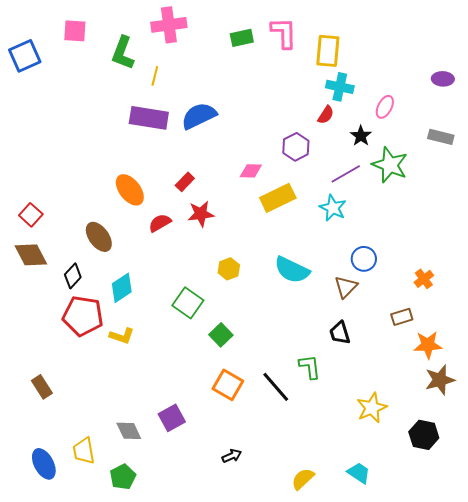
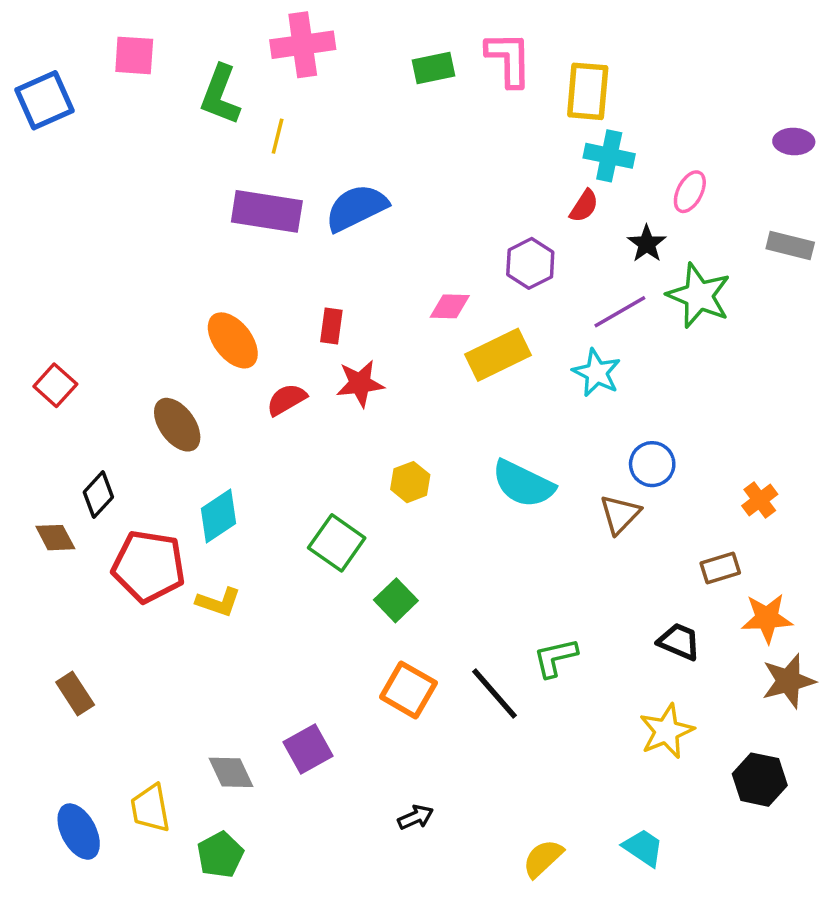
red rectangle: (185, 182) -> (331, 326), turned -36
brown diamond: (31, 255) -> (55, 538), moved, size x0.7
black diamond: (73, 276) -> (98, 495), moved
black trapezoid: (340, 333) -> (679, 642), moved, turned 130
green L-shape: (310, 367) -> (555, 658), turned -96

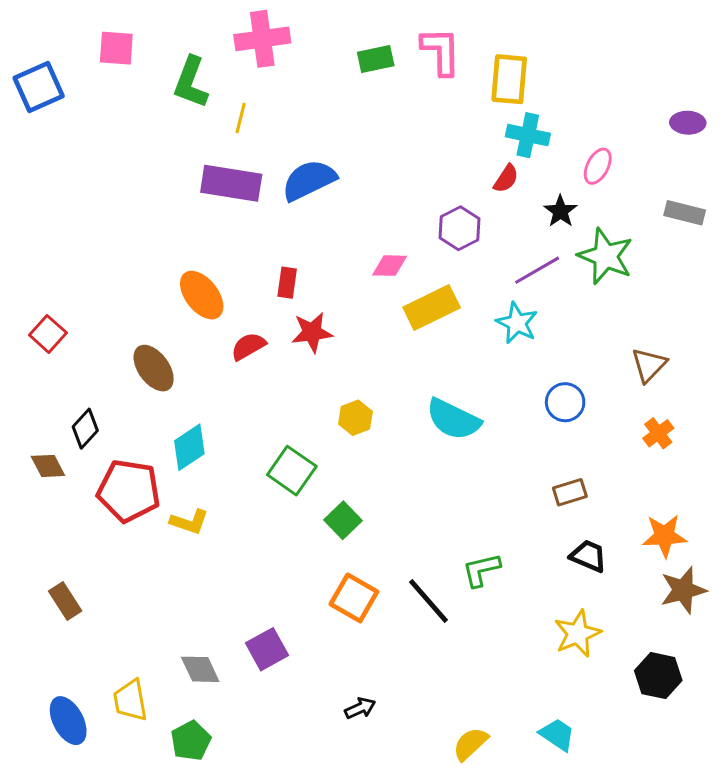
brown triangle: (620, 514) -> (649, 365), moved
brown rectangle: (720, 568) -> (570, 492), moved

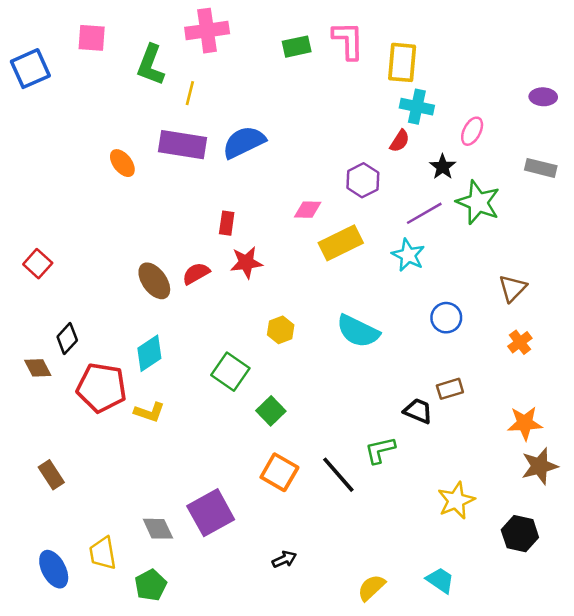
orange ellipse: (202, 295) -> (122, 163), moved, size x0.7
brown ellipse: (154, 368) -> (154, 281), moved
black trapezoid: (588, 556) -> (418, 411), moved
purple square: (267, 649) -> (211, 513), size x1.4

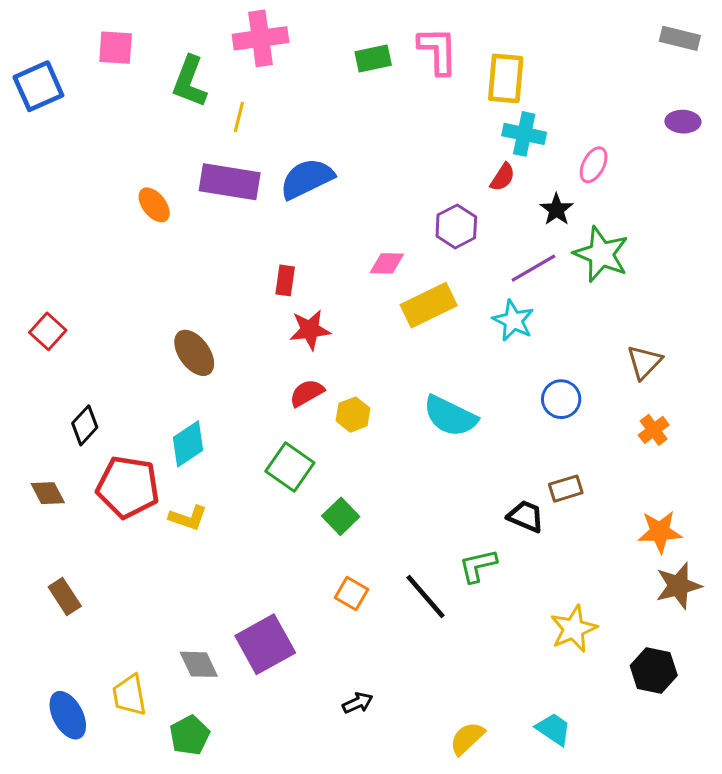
gray rectangle: (541, 168) -> (680, 38), moved
red semicircle: (196, 273) -> (307, 393), moved
brown diamond: (38, 368) -> (48, 493), moved
orange square: (279, 472) -> (351, 593), size x0.7

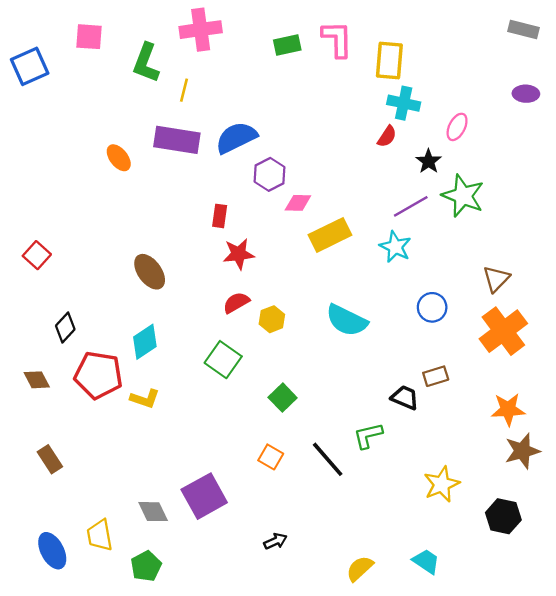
purple hexagon: (456, 226) -> (269, 174), moved
orange cross: (654, 430) -> (503, 331), size x2.0
green square: (341, 516) -> (283, 398), moved

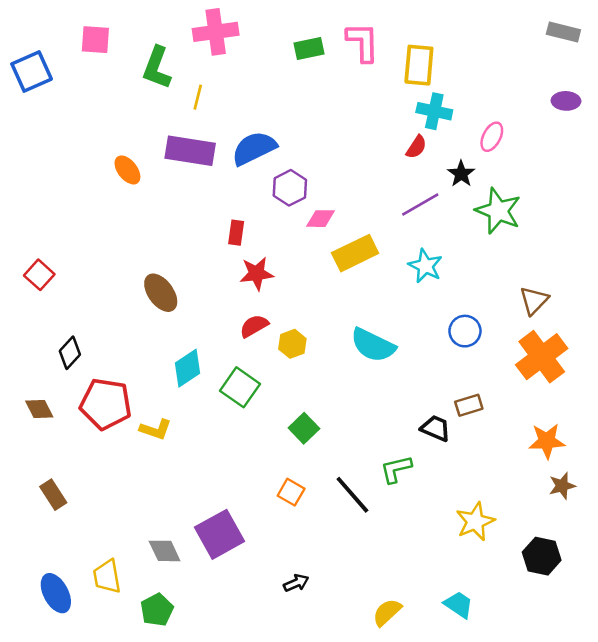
purple line: (411, 206) -> (420, 204), moved
cyan diamond: (145, 342) -> (188, 368), moved
brown star: (522, 451) -> (562, 486), size x0.7

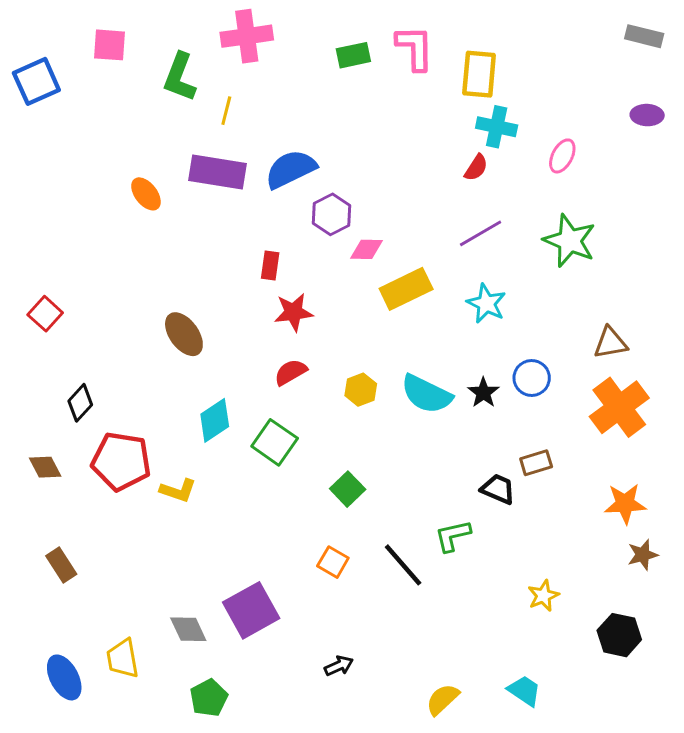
black star: (461, 174) -> (483, 393), moved
brown triangle: (534, 300) -> (611, 343), turned 36
yellow hexagon: (292, 344) -> (361, 390), moved
yellow star: (475, 522) -> (543, 596), size x0.7
green pentagon: (157, 610) -> (209, 698), moved

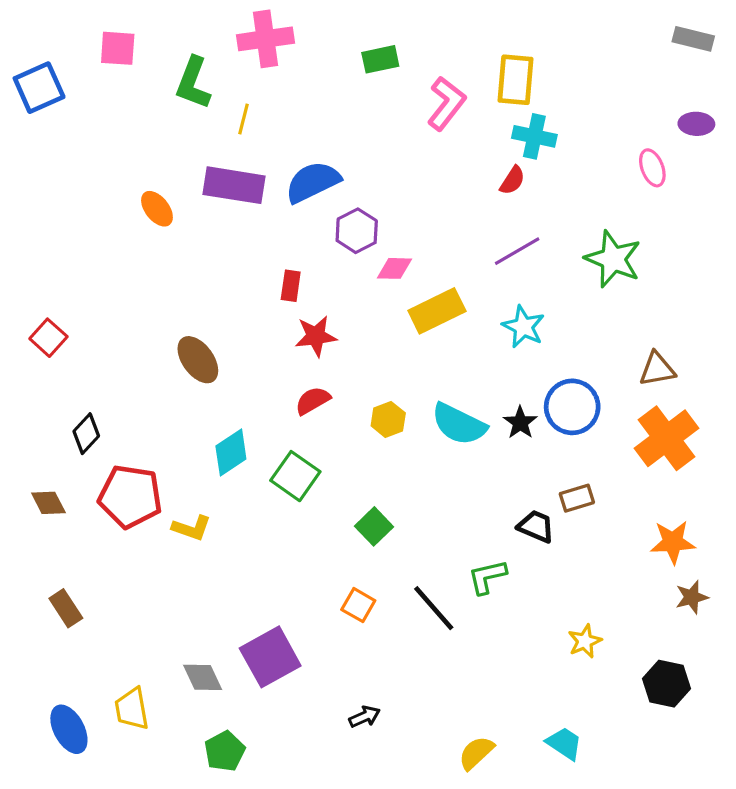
pink L-shape: (415, 48) -> (446, 103), moved, turned 39
pink ellipse: (562, 156) -> (652, 168), moved, turned -48
blue circle: (532, 378) -> (572, 407), size x1.4

